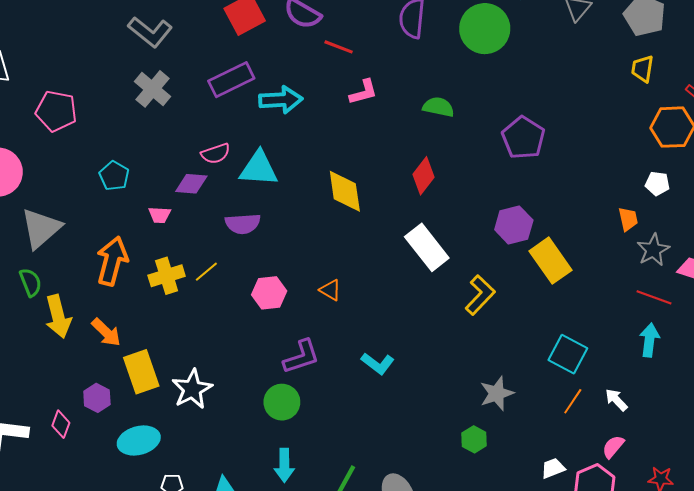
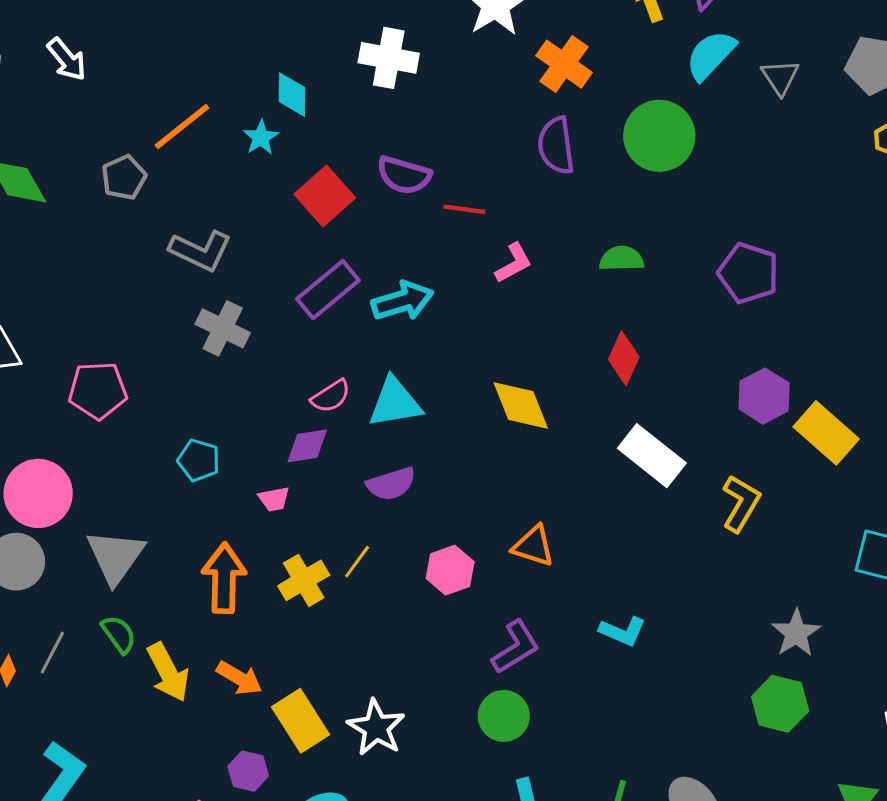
orange triangle: (330, 290) -> (533, 546), size x1.4
green hexagon: (474, 439) -> (780, 704), size x1.5

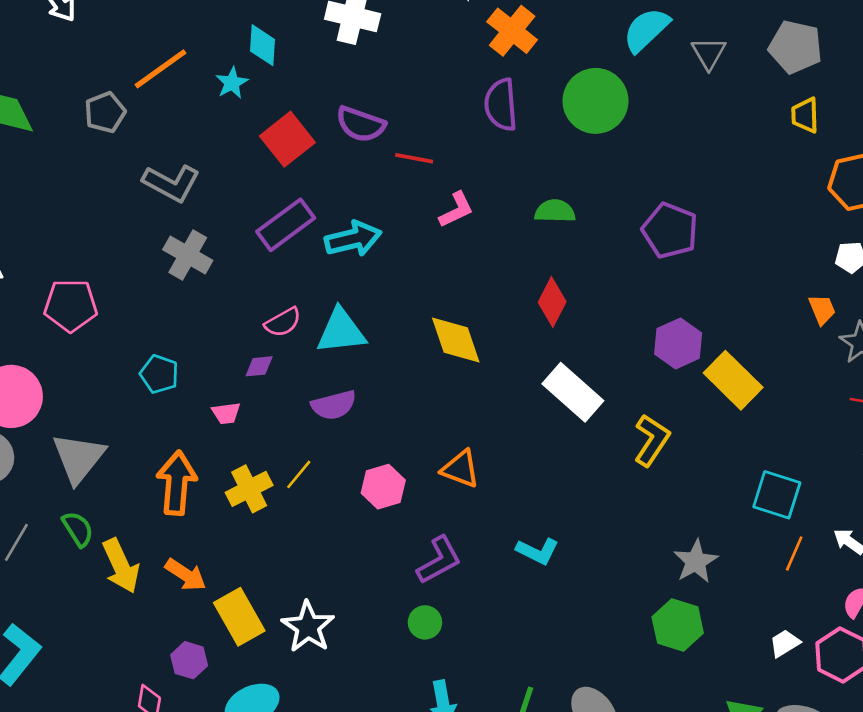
purple diamond: (307, 446) -> (259, 366), size x0.7
green circle: (504, 716) -> (425, 622), size x0.7

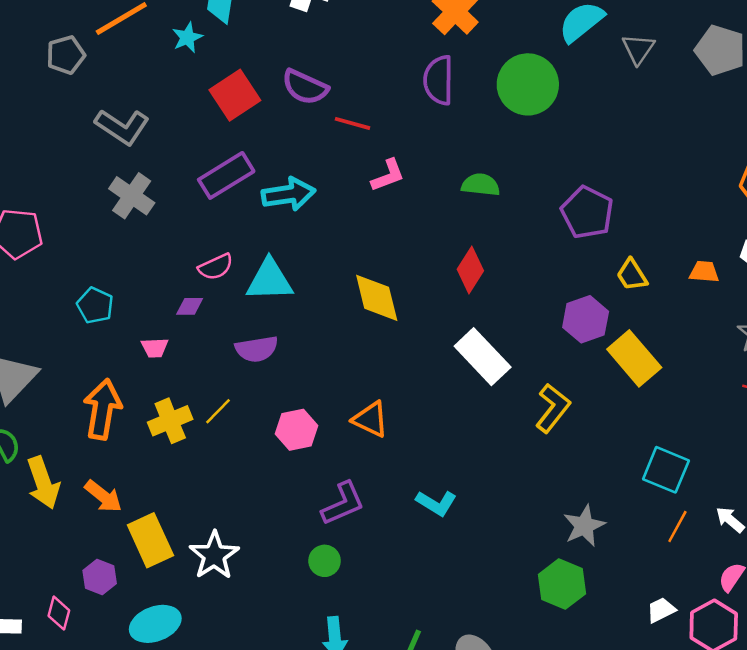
yellow trapezoid: (805, 115) -> (632, 275), moved, turned -36
orange trapezoid: (822, 309) -> (704, 272), moved, turned -68

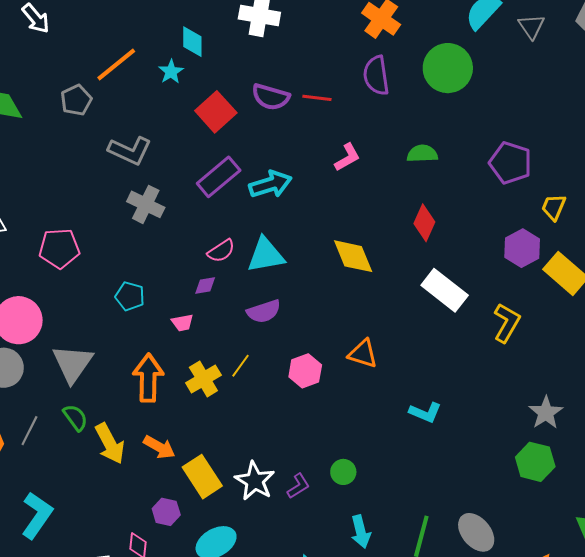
red line: (353, 123) -> (317, 98), moved
yellow trapezoid: (632, 275) -> (554, 207), turned 64
purple L-shape: (343, 504) -> (298, 486), moved, size x0.7

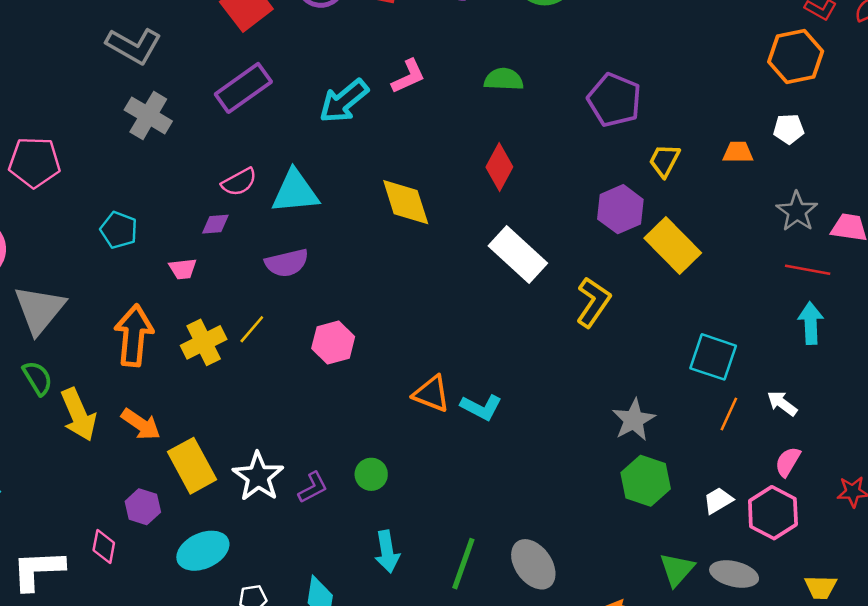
cyan arrow: (270, 184) -> (344, 101), moved, turned 153
orange triangle: (363, 354) -> (431, 394), moved
green hexagon: (535, 462) -> (646, 481), moved

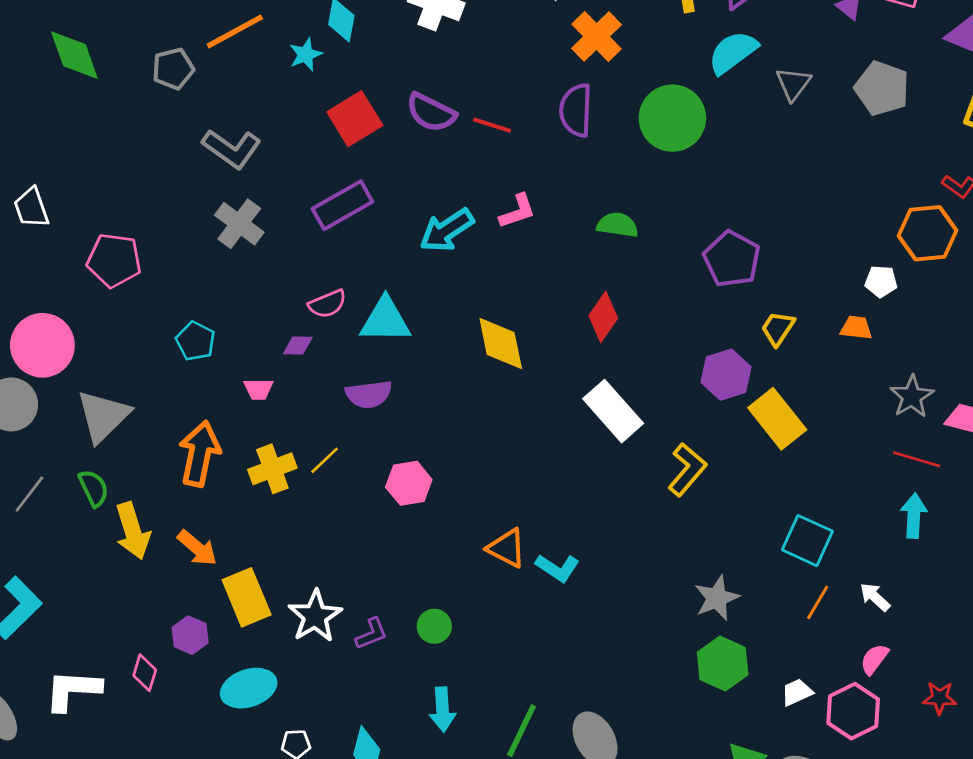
white pentagon: (789, 129) -> (881, 281), moved

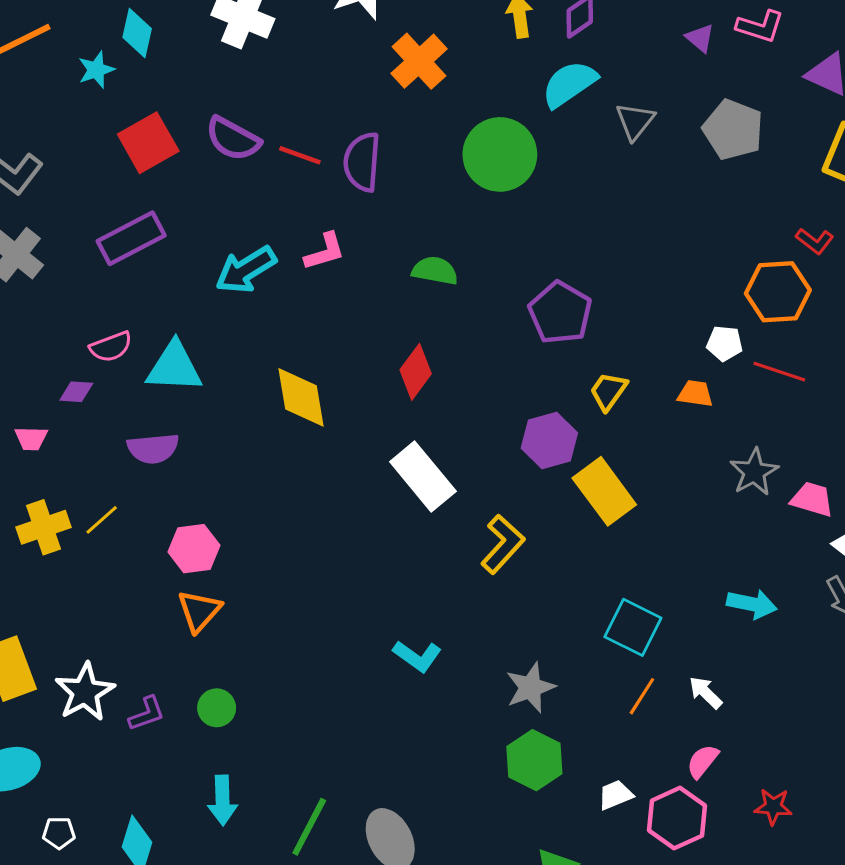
purple semicircle: (576, 110) -> (362, 162), moved
red line: (917, 459) -> (779, 372), moved
cyan arrow: (914, 516) -> (752, 604), turned 96
orange triangle: (507, 548) -> (199, 611), moved, turned 42
cyan L-shape: (557, 568) -> (417, 656), moved

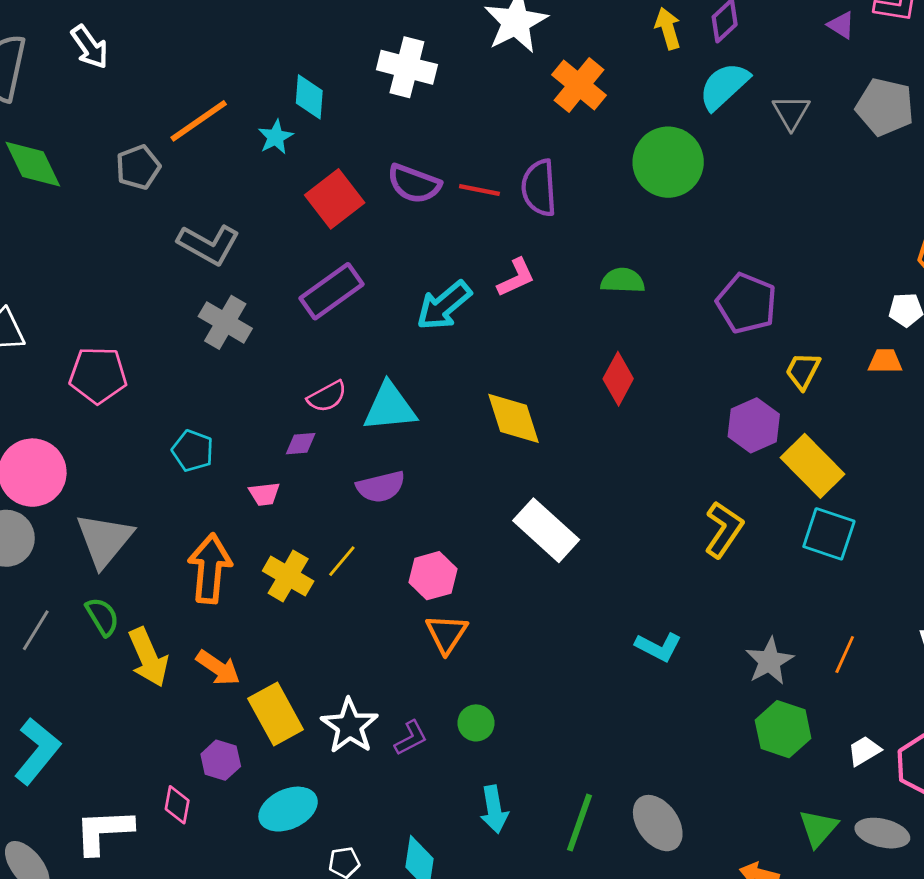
white rectangle: (423, 476) -> (546, 530), moved
yellow cross: (43, 527) -> (288, 576), turned -33
cyan square: (633, 627) -> (829, 534), moved
orange line: (642, 696) -> (845, 654), moved

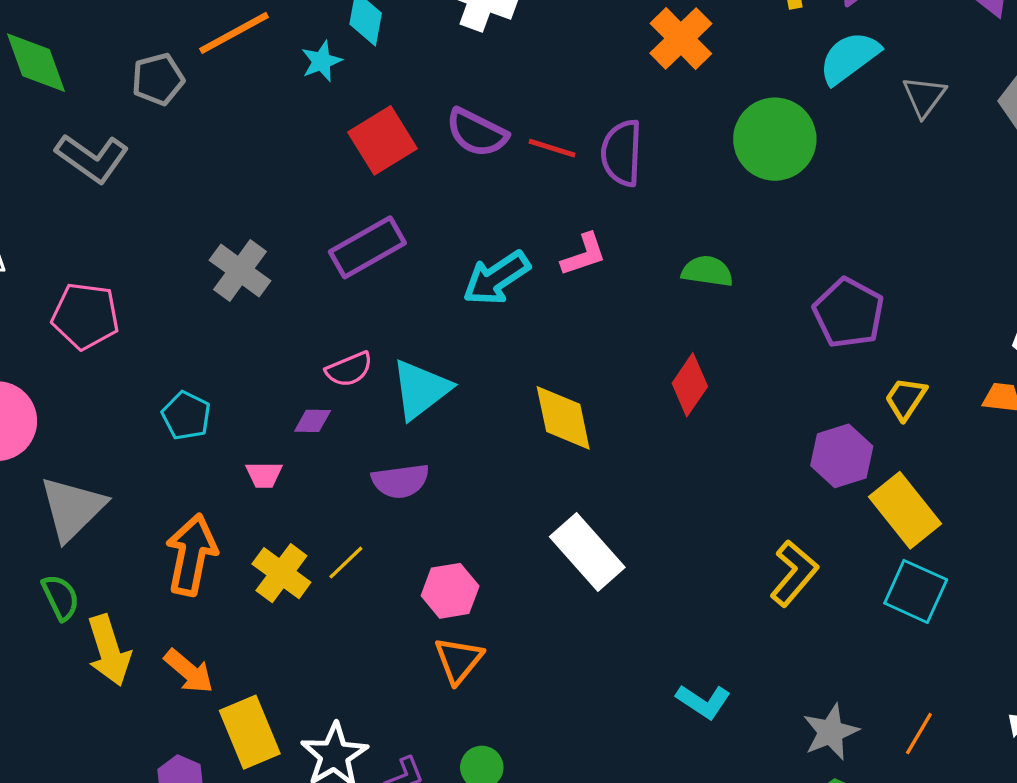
gray L-shape: (209, 244) -> (92, 158), moved
cyan triangle: (390, 407) -> (421, 389), turned -38

